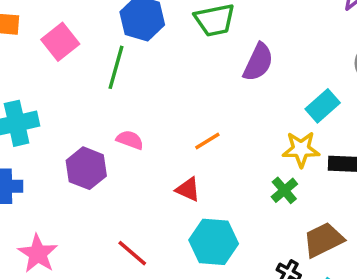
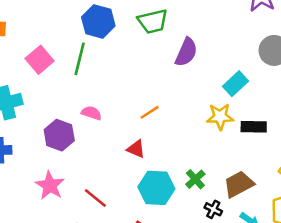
pink square: (60, 42) -> (40, 60), moved
green cross: (284, 190) -> (195, 179), moved
pink star: (38, 254) -> (50, 185), moved

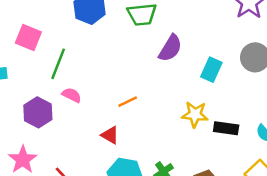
green line: (80, 59) -> (58, 64), moved
pink square: (40, 60) -> (28, 37), turned -35
cyan rectangle: (235, 84) -> (211, 70), moved, turned -30

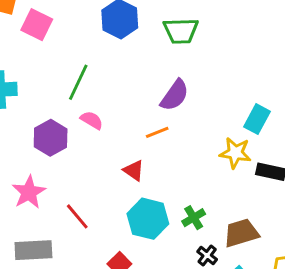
pink square: (28, 37) -> (37, 25), moved
purple semicircle: (170, 48) -> (175, 95), moved
cyan rectangle: (211, 70) -> (257, 119), moved

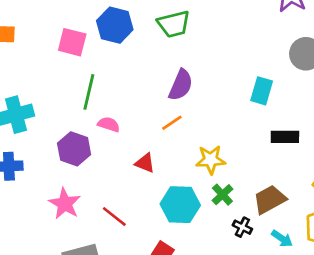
pink square: (37, 25) -> (72, 42), moved
yellow star: (235, 153) -> (211, 160), moved
red triangle: (134, 170) -> (145, 163), moved

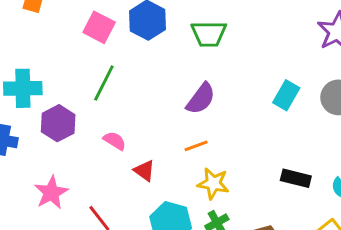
cyan rectangle: (262, 91) -> (286, 95), moved
orange line: (172, 123) -> (196, 146), moved
pink semicircle: (109, 124) -> (115, 141), moved
purple hexagon: (74, 149) -> (58, 123), moved

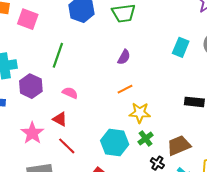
pink square: (99, 27) -> (28, 19), moved
purple semicircle: (201, 99) -> (124, 57), size x0.7
red triangle: (144, 171) -> (60, 119), moved

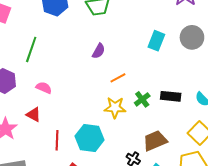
orange line: (125, 89) -> (118, 78), moved
green cross: (146, 138) -> (142, 99), moved
red line: (67, 146) -> (57, 140), moved, turned 48

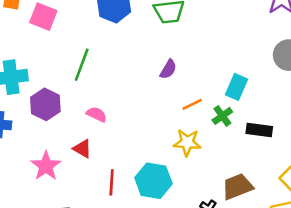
cyan rectangle: (156, 41) -> (237, 87), moved
green cross: (142, 99) -> (222, 116), moved

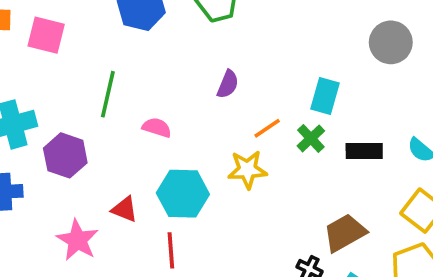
pink semicircle: (97, 114) -> (157, 128), moved
yellow star: (187, 142) -> (247, 170), moved
cyan hexagon: (153, 181) -> (183, 194), moved

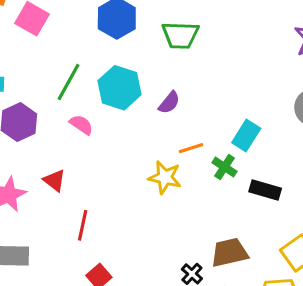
pink semicircle: (157, 128) -> (81, 125), moved
green cross: (311, 138) -> (224, 167), turned -30
cyan hexagon: (183, 194) -> (120, 88), moved

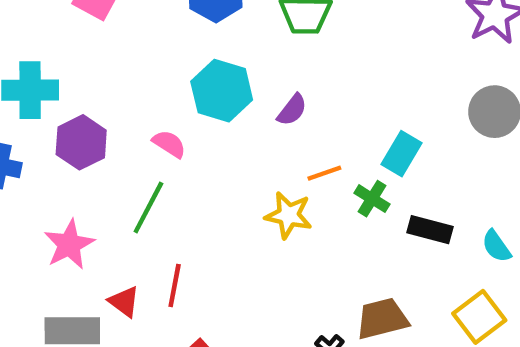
green line: (69, 82) -> (148, 208), moved
red triangle: (54, 181) -> (124, 302), moved

